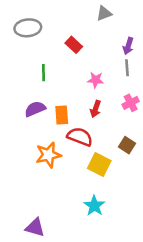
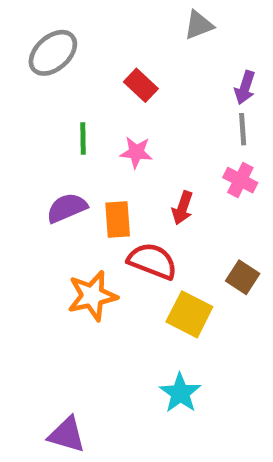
gray ellipse: (28, 28) -> (53, 53), turned -35
pink star: (96, 80) -> (136, 152), moved
pink cross: (131, 103) -> (240, 180), moved, turned -35

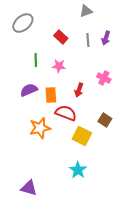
gray line: (243, 129) -> (88, 40), moved

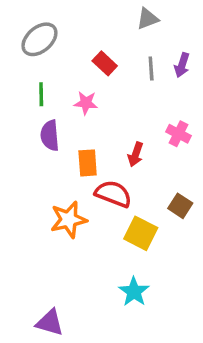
green line: (36, 60) -> (41, 94), moved
pink star: (59, 66) -> (86, 103), moved
purple semicircle: (29, 90) -> (50, 135), moved, turned -72

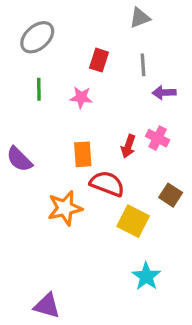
red rectangle: (105, 63) -> (99, 60), turned 65
purple arrow: (182, 65) -> (164, 93), moved, turned 70
pink cross: (179, 134) -> (158, 138), moved
purple semicircle: (50, 135) -> (19, 159), moved, turned -40
cyan star: (134, 292) -> (146, 276), moved

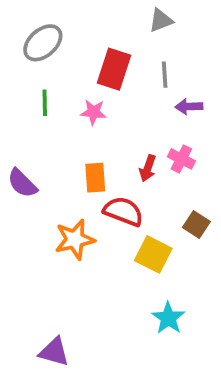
red rectangle: (99, 60) -> (114, 69), size x1.5

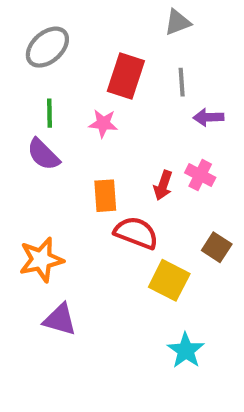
purple semicircle: (22, 183) -> (43, 154), moved
orange star: (75, 239) -> (41, 260), moved
purple triangle: (54, 352) -> (60, 320), moved

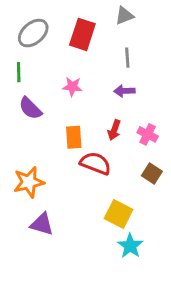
red rectangle: (126, 76) -> (82, 34), moved
green line: (49, 113) -> (19, 72), moved
purple arrow: (208, 117) -> (124, 91), moved
pink cross: (200, 175) -> (148, 134), moved
yellow square: (169, 280) -> (119, 214), moved

